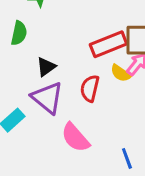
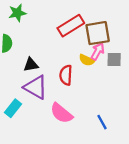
red rectangle: (108, 44) -> (71, 26), moved
black triangle: (46, 67) -> (31, 65), turned 35

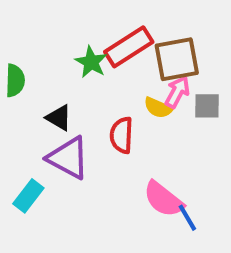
green star: (17, 13) -> (91, 62), moved, turned -30
black triangle: (31, 65) -> (59, 118), turned 42
pink semicircle: (61, 113) -> (163, 199), moved

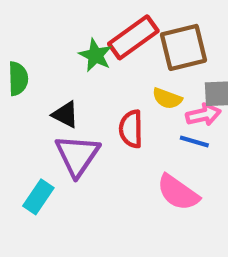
pink arrow: (177, 92) -> (203, 115), moved, turned 52
purple triangle: (68, 158) -> (77, 155), turned 39
blue line: (187, 218) -> (194, 141), moved, turned -40

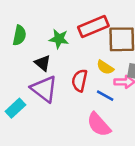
green star: (95, 55) -> (59, 39), moved, turned -30
blue line: (194, 141) -> (105, 96), moved
purple triangle: (77, 155) -> (44, 89), turned -40

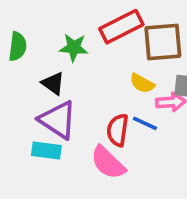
red semicircle: (80, 80) -> (118, 130), moved
cyan rectangle: (15, 108) -> (46, 151), moved, turned 54
pink semicircle: (99, 125) -> (108, 163), moved

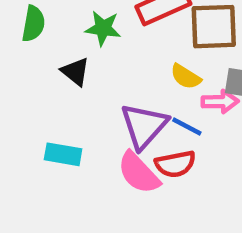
purple triangle: (58, 120) -> (144, 126), moved, turned 36
red semicircle: (118, 130) -> (175, 164), moved, turned -112

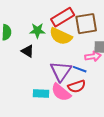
yellow semicircle: (186, 77) -> (61, 36), moved, size x1.6
cyan rectangle: (63, 154) -> (41, 93), moved

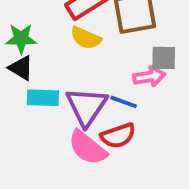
green star: (37, 31) -> (21, 39), moved
yellow semicircle: (61, 36) -> (86, 38), size x0.7
cyan rectangle: (41, 93) -> (43, 98), moved

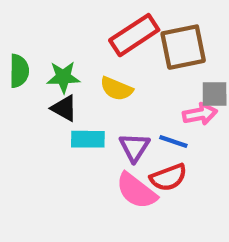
yellow semicircle: (86, 38) -> (116, 89), moved
purple triangle: (87, 107) -> (134, 147), size x0.7

